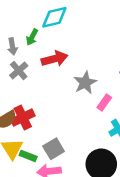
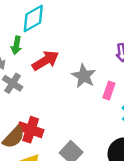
red cross: (23, 117) -> (31, 130), turned -30

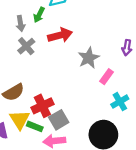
red cross: (31, 130) -> (42, 106), moved, turned 30

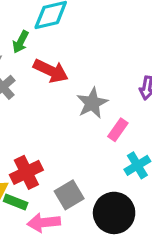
red arrow: (60, 35) -> (51, 71), turned 40
gray square: (59, 120) -> (69, 195), moved

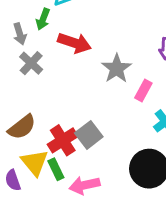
gray square: (69, 195) -> (89, 135), moved
green rectangle: (16, 202) -> (56, 169), turned 50

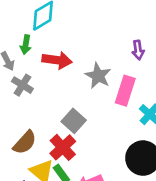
pink rectangle: (143, 91) -> (125, 91), size x1.5
gray square: (89, 135) -> (74, 121), moved

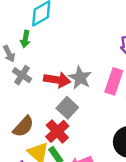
red arrow: (57, 60) -> (57, 80), moved
gray star: (98, 76) -> (80, 78), moved

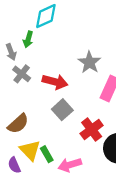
gray star: (80, 78) -> (89, 62), moved
red cross: (57, 131) -> (92, 130), moved

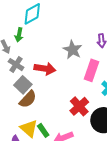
gray square: (62, 110) -> (23, 85), moved
brown semicircle: (18, 124) -> (28, 99), moved

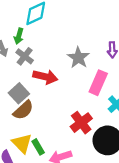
gray cross: (16, 65) -> (25, 56), moved

